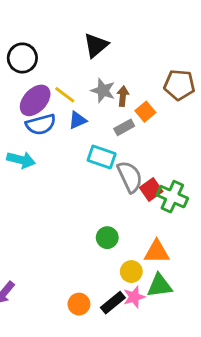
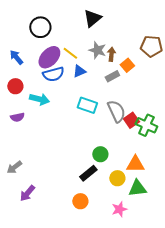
cyan rectangle: (102, 157) -> (87, 105), moved
pink star: (134, 297) -> (119, 209), moved
black rectangle: (113, 303) -> (88, 173), moved

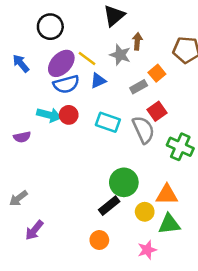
brown arrow: (111, 54) -> (137, 41), moved
red circle: (15, 86) -> (69, 115), moved
red square: (131, 120) -> (157, 111), moved
green circle: (100, 154) -> (124, 182), size x1.5

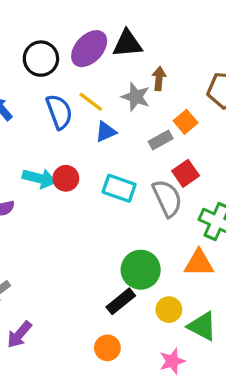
black triangle: (114, 16) -> (127, 44), turned 35
purple ellipse: (61, 63) -> (89, 49), moved
blue semicircle: (66, 84) -> (59, 112), moved, turned -95
orange triangle: (167, 195) -> (199, 263), moved
green triangle: (169, 224) -> (202, 326), turned 35

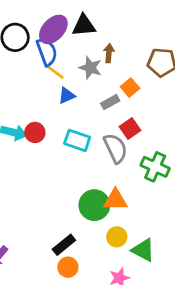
blue semicircle: (59, 112) -> (47, 52), moved
orange triangle: (199, 263) -> (115, 200), moved
black rectangle: (121, 301) -> (64, 245), moved

